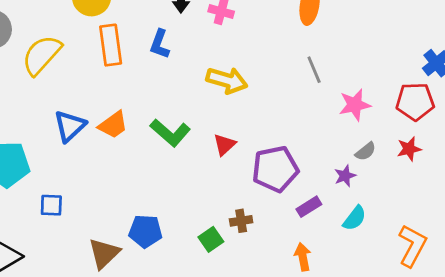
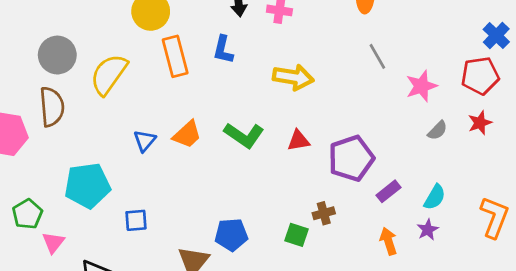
blue triangle: (70, 126) -> (145, 141), size x0.7
red triangle: (224, 145) -> (298, 140), turned 40
purple star: (345, 176) -> (428, 230), moved
green square: (211, 239) -> (296, 235), turned -30

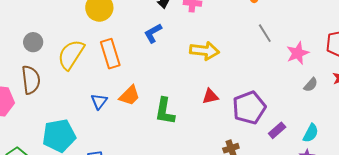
blue L-shape: (223, 50) -> (153, 33), turned 50
gray circle: (57, 55) -> (33, 42), size x0.7
orange rectangle: (175, 56) -> (110, 54), moved
green L-shape: (244, 135) -> (165, 111), moved, turned 68

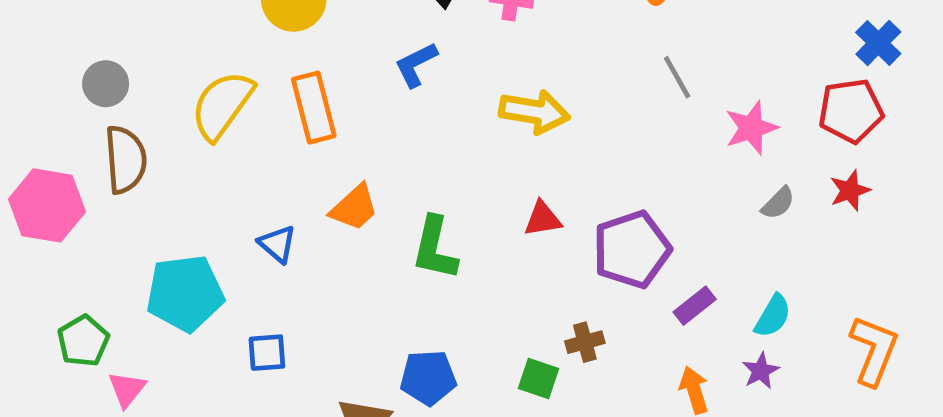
gray circle: (33, 42) -> (106, 84), moved
blue triangle: (99, 101) -> (277, 244), moved, turned -30

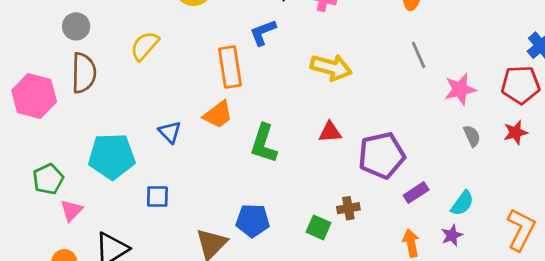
yellow semicircle: (222, 105) -> (145, 46), size x0.7
orange rectangle: (314, 108) -> (230, 67), moved
gray semicircle: (778, 203) -> (472, 136), turned -75

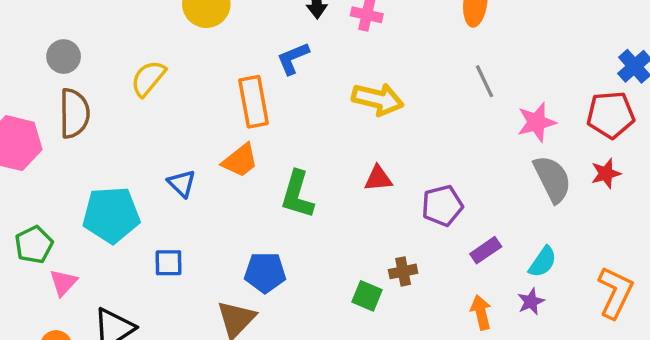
gray semicircle: (472, 136) -> (552, 179), size x1.8
purple pentagon: (382, 155) -> (442, 206), size x0.7
blue pentagon: (253, 221) -> (265, 272), moved

